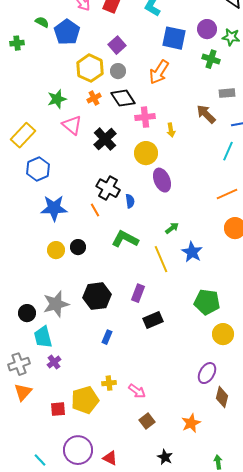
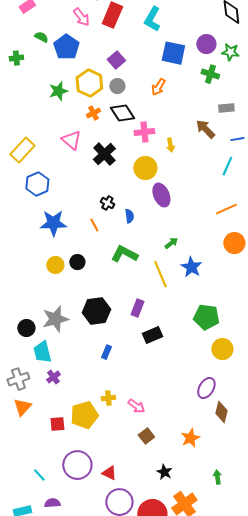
orange arrow: (159, 72) -> (158, 87), size x0.7
green star: (57, 99) -> (58, 91), moved
black cross: (108, 188) -> (107, 203), size x0.6

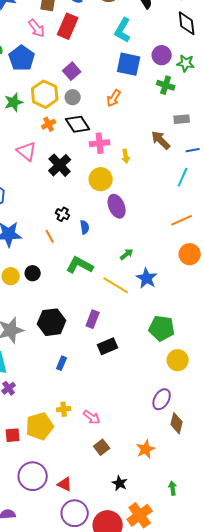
cyan L-shape: (152, 19) -> (123, 30), moved
yellow line: (160, 274) -> (116, 285), turned -36

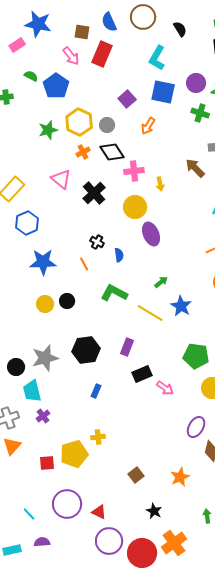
purple square: (72, 71) -> (127, 99), moved
pink arrow: (92, 417) -> (165, 388), moved

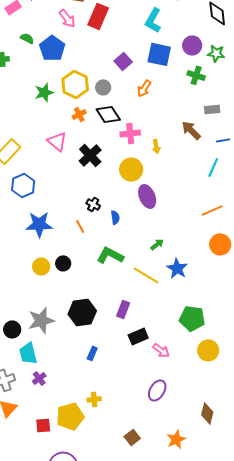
purple ellipse: (196, 427) -> (157, 390), moved

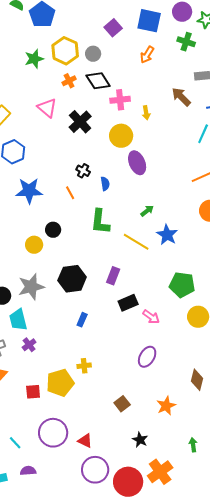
orange arrow: (144, 88) -> (147, 55), moved
green L-shape: (110, 255) -> (100, 222), turned -112
yellow circle: (41, 266) -> (34, 245), moved

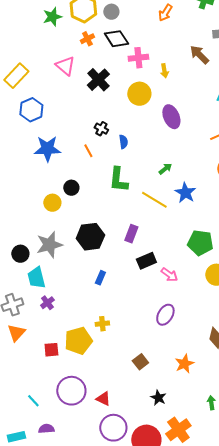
purple ellipse: (137, 163) -> (171, 117), moved

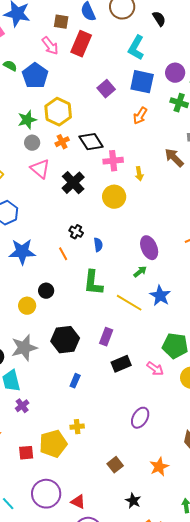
gray circle: (111, 12) -> (32, 143), moved
purple ellipse: (171, 117) -> (149, 248), moved
pink arrow: (169, 275) -> (155, 369), moved

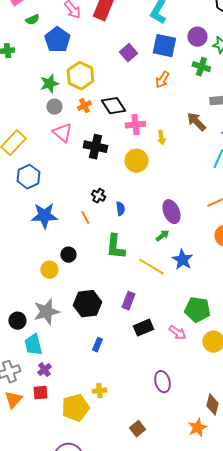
green semicircle: (10, 66) -> (32, 20), moved, turned 128
black cross: (73, 183) -> (95, 147), turned -35
purple ellipse: (140, 418) -> (162, 382), turned -45
red square: (26, 453) -> (40, 393), moved
orange star: (159, 467) -> (197, 428), moved

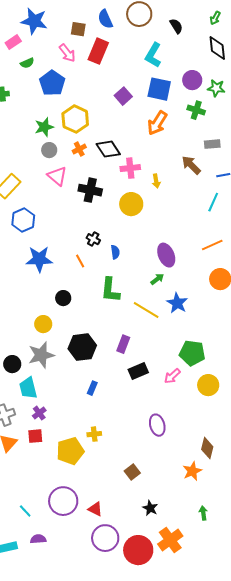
orange arrow: (162, 80) -> (157, 123), size x1.4
yellow circle: (49, 270) -> (43, 324), moved
pink arrow: (177, 333) -> (172, 376), turned 102

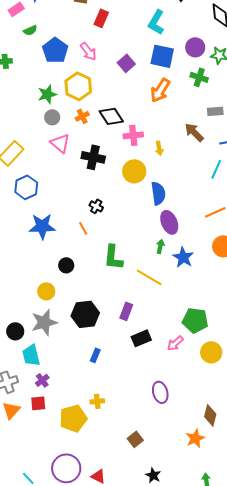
red rectangle: (98, 51) -> (101, 18), size x0.7
pink arrow: (67, 53) -> (88, 51), moved
blue semicircle: (115, 252) -> (158, 193), moved, size x1.6
green arrow: (157, 279) -> (160, 246), turned -40
blue star: (177, 303) -> (183, 257), moved

